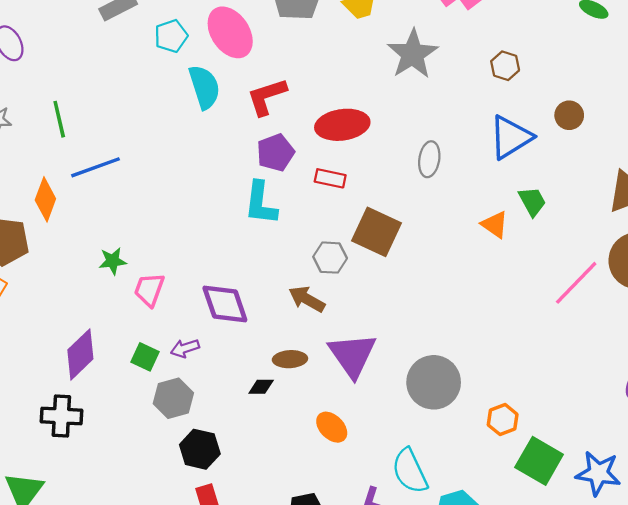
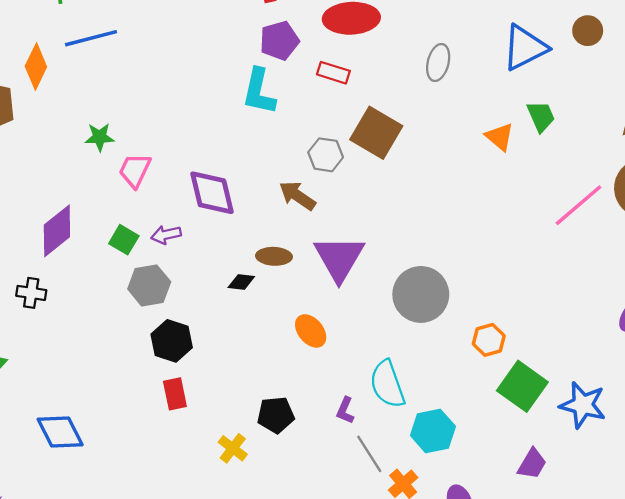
black cross: (61, 416) -> (31, 293), size x0.7

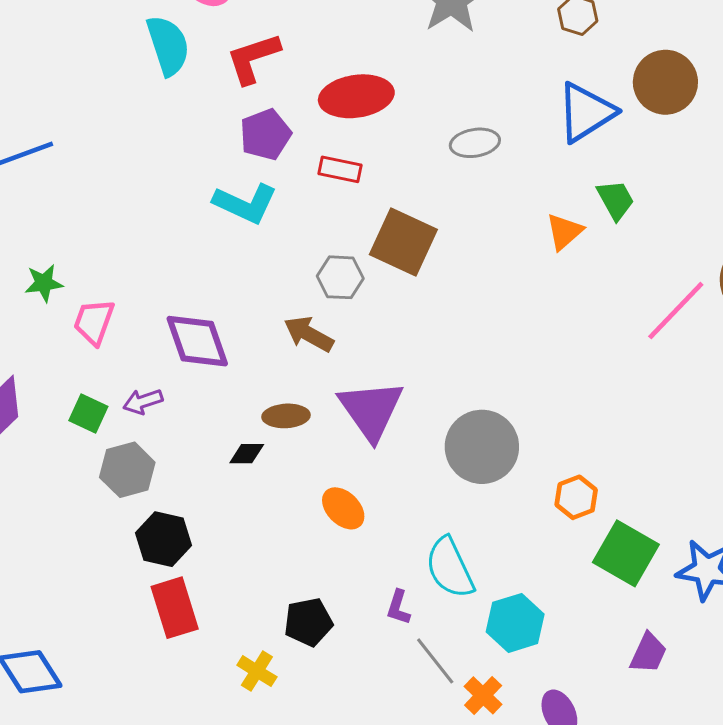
brown circle: (588, 31) -> (665, 82), size x1.6
gray ellipse: (438, 63) -> (475, 143), turned 72
cyan L-shape: (259, 92) -> (245, 203), turned -72
orange triangle: (500, 137) -> (564, 232), turned 44
red rectangle: (175, 394) -> (175, 608), size x1.4

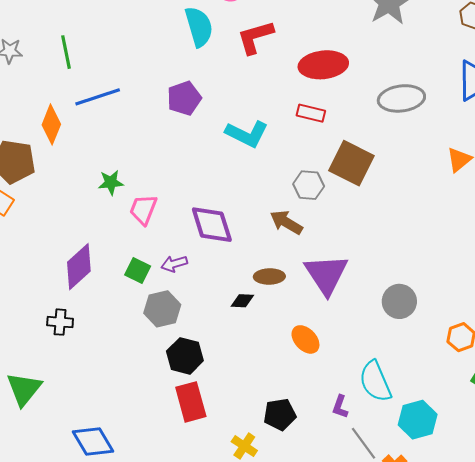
purple pentagon: (265, 134) -> (184, 98), moved
gray ellipse: (475, 143) -> (401, 98), size x1.4
gray circle: (482, 447) -> (399, 301), size x0.7

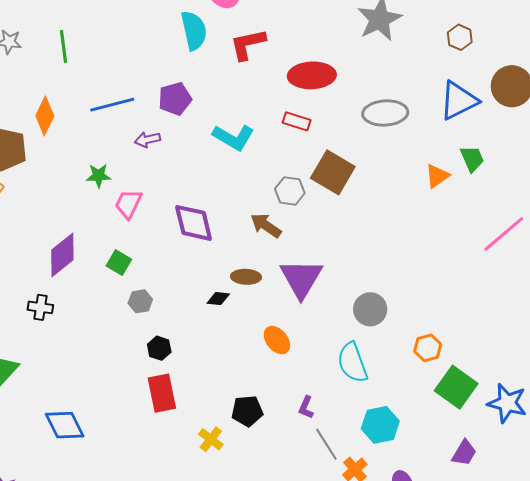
blue line: (98, 97) -> (112, 105), moved
purple arrow: (174, 264) -> (147, 140), moved
gray hexagon: (162, 309) -> (140, 301), size x0.7
black hexagon: (185, 356) -> (159, 348), size x0.7
cyan semicircle: (375, 381) -> (352, 362), moved

